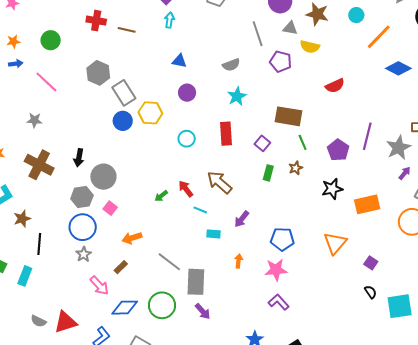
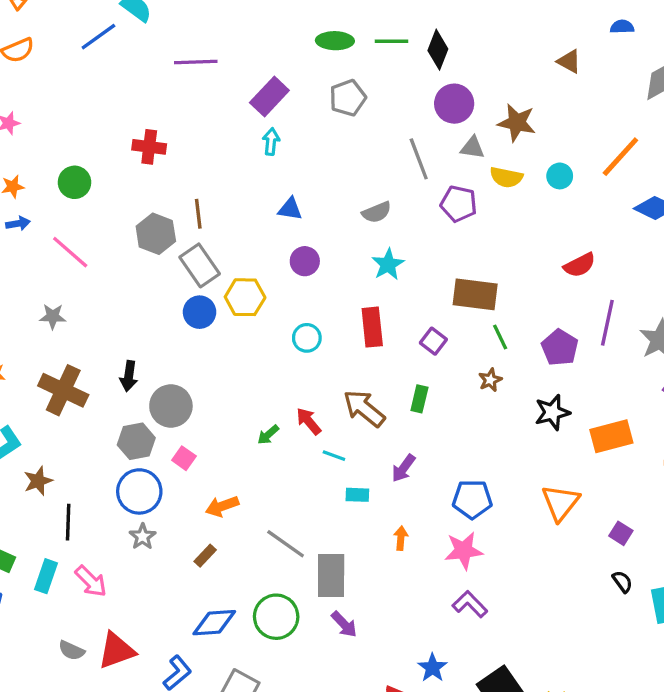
cyan circle: (356, 15) -> (560, 176), moved
brown line: (127, 30) -> (198, 214), moved, turned 72
red semicircle: (335, 86) -> (580, 265), moved
green rectangle: (268, 173) -> (419, 399), moved
pink arrow: (99, 286) -> (91, 581), moved

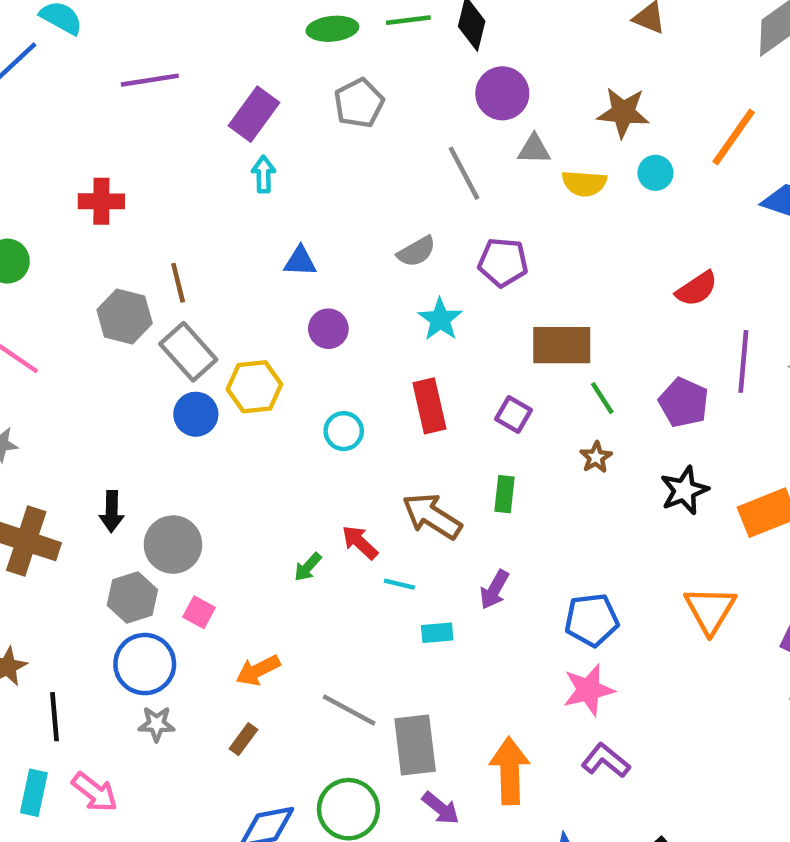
brown star: (517, 123) -> (623, 112), moved
purple pentagon: (459, 204) -> (503, 262), moved
gray star: (143, 537) -> (157, 724), turned -30
orange arrow: (401, 538) -> (510, 771), moved, size x2.0

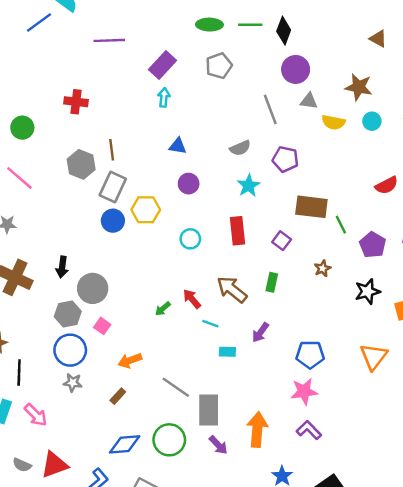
gray rectangle: (188, 352) -> (113, 187), turned 60
green line: (602, 398) -> (341, 225), moved

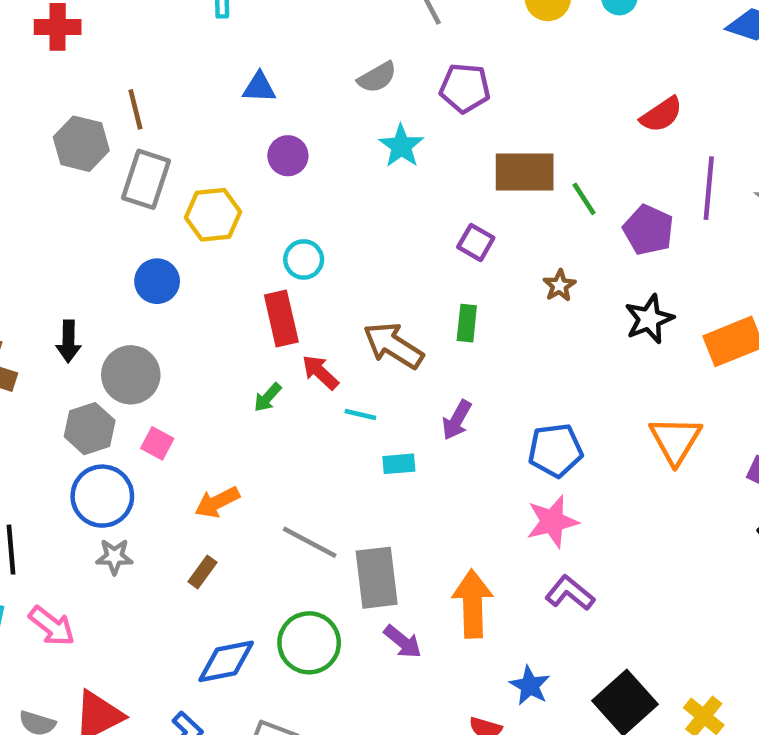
blue circle: (113, 221) -> (157, 281), moved
red rectangle: (237, 231) -> (281, 319), moved

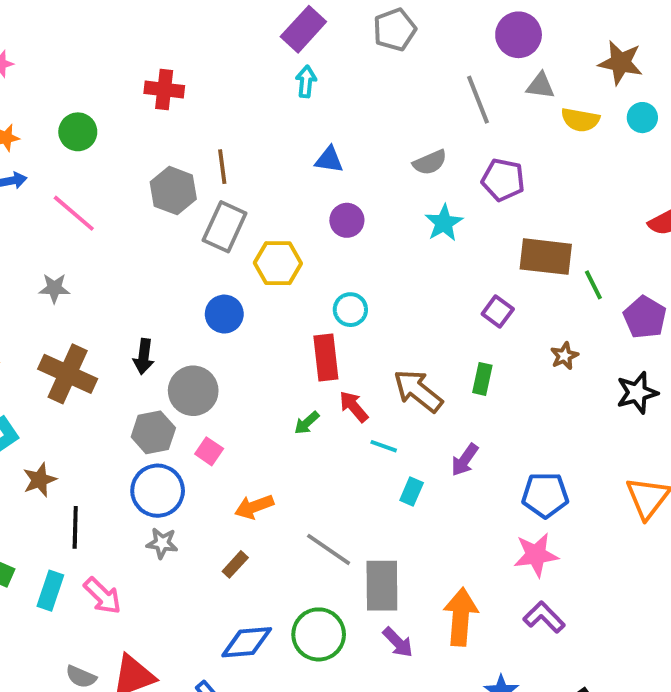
cyan rectangle: (399, 464) -> (412, 491), turned -68

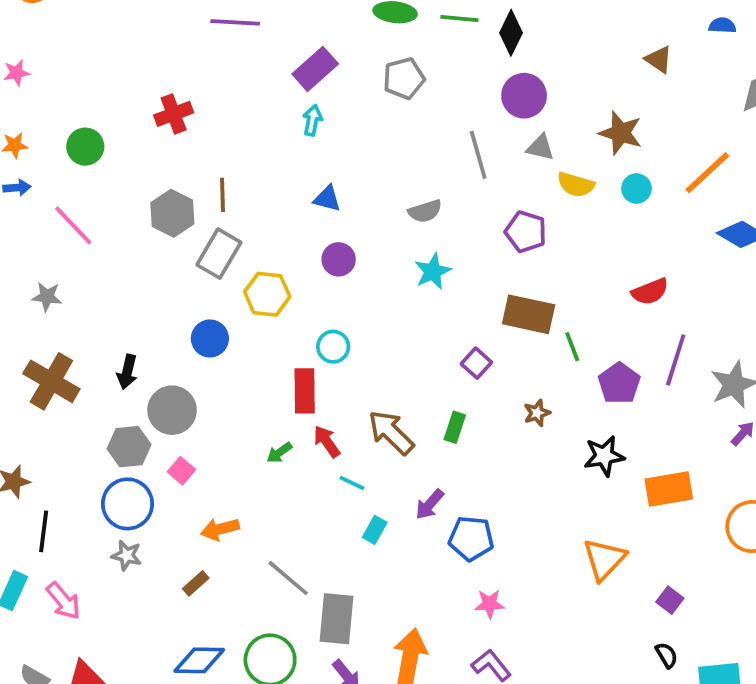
red cross: (164, 89) -> (174, 114), turned -33
purple pentagon: (503, 180) -> (526, 232), moved
blue pentagon: (545, 495) -> (471, 538), moved
pink star: (536, 555) -> (490, 604), size x0.7

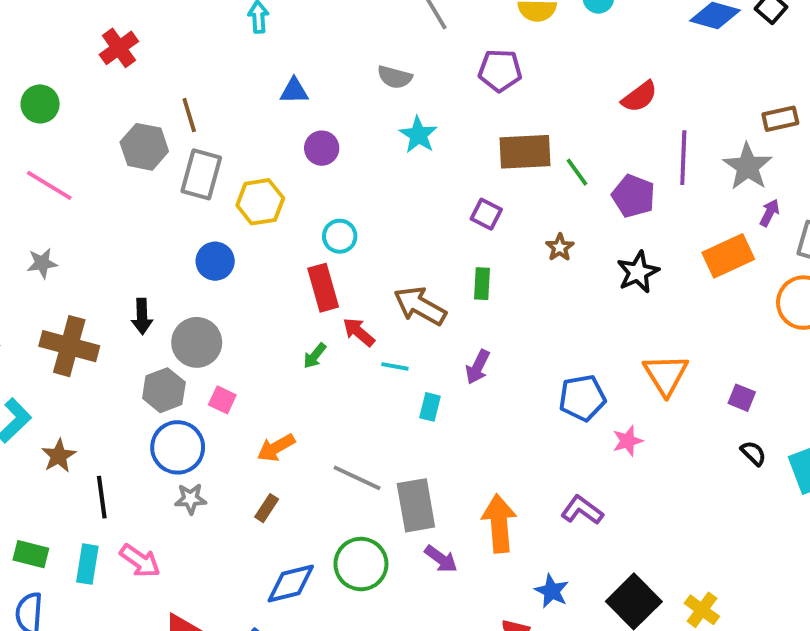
gray semicircle: (425, 211) -> (395, 77), turned 48
orange rectangle: (669, 489) -> (728, 256), moved
blue pentagon: (471, 538) -> (582, 398), moved
pink star: (490, 604) -> (628, 441), moved

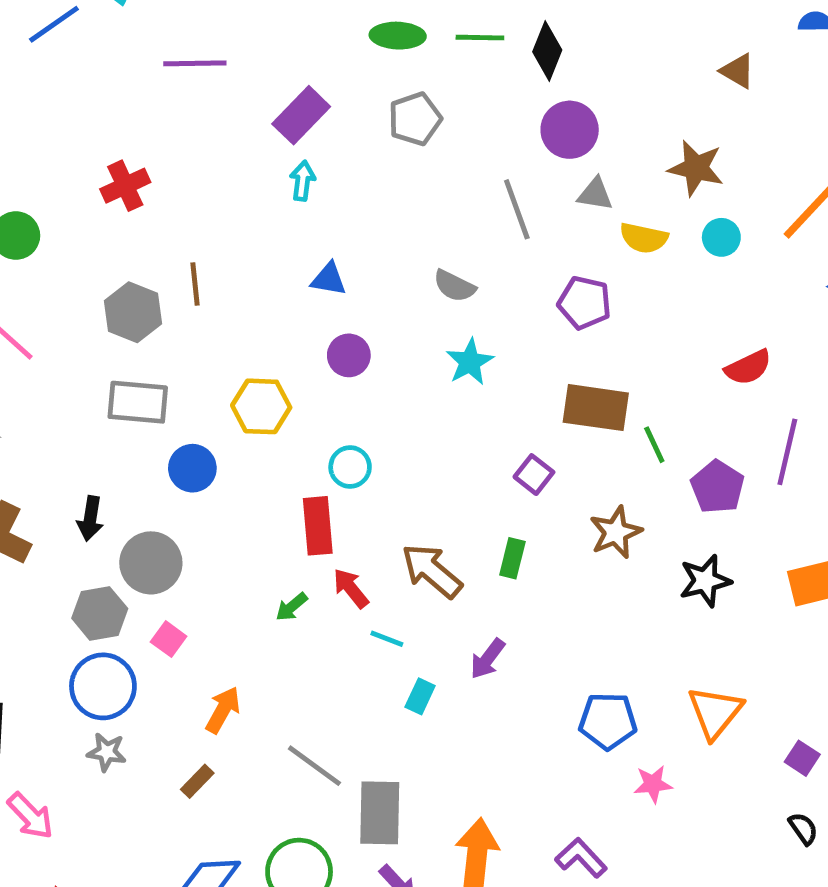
gray rectangle: (201, 174) -> (138, 402), moved, turned 69
brown star: (560, 247) -> (616, 532), size x1.5
orange arrow: (276, 448) -> (223, 710), turned 138

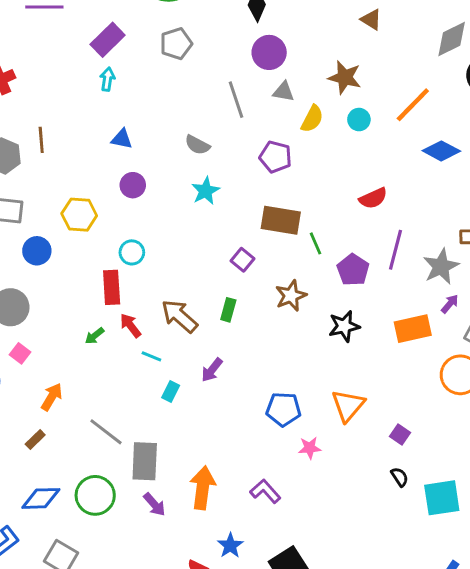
yellow semicircle: (644, 238) -> (312, 119), turned -76

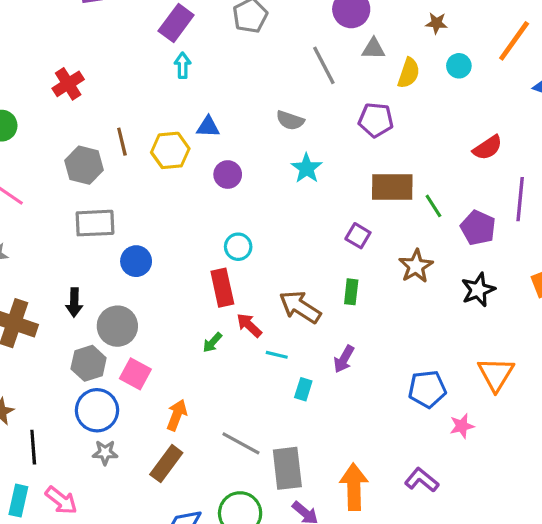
brown star: (345, 77) -> (436, 23), size x0.6
yellow hexagon: (79, 215) -> (170, 150), moved
pink square: (20, 353) -> (135, 374), size x1.4
brown rectangle: (35, 439) -> (166, 464), size x1.6

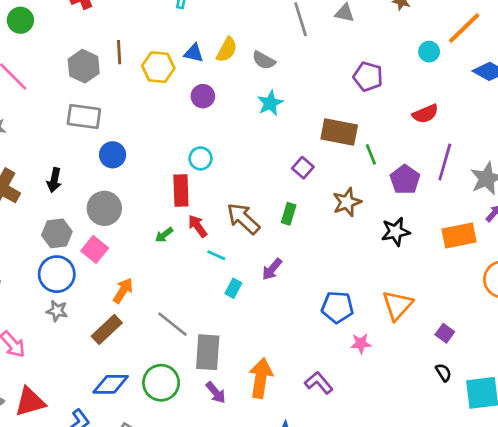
cyan circle: (459, 66) -> (429, 52), moved
yellow semicircle: (409, 73) -> (227, 50), moved
purple pentagon: (376, 120) -> (368, 77), moved
gray circle: (117, 326) -> (104, 208), moved

